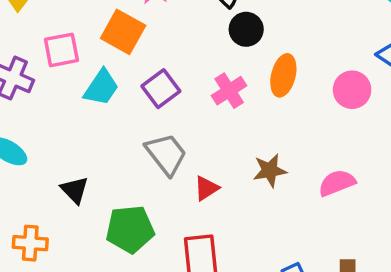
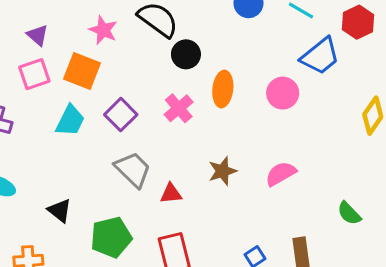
pink square: (61, 50) -> (34, 74), moved
red triangle: (206, 188) -> (171, 194), turned 35

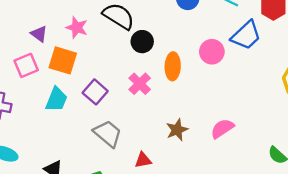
purple triangle: (38, 35) -> (39, 34), moved
pink circle: (283, 93) -> (212, 52), moved
red triangle: (171, 194) -> (143, 160), moved

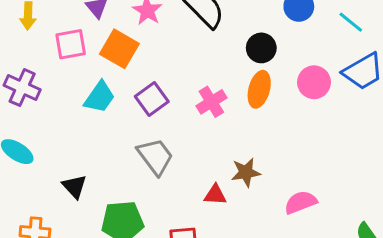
black circle: (142, 42) -> (261, 48), moved
pink semicircle: (222, 129) -> (301, 202), moved
red triangle: (143, 160) -> (215, 195), moved

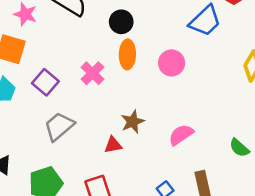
pink circle: (314, 82) -> (172, 63), moved
gray trapezoid: (155, 156) -> (59, 126), turned -80

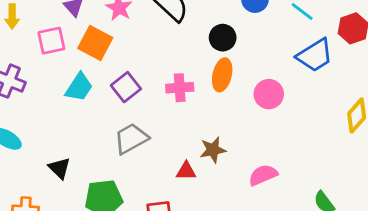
pink cross: (93, 73) -> (180, 88), turned 30

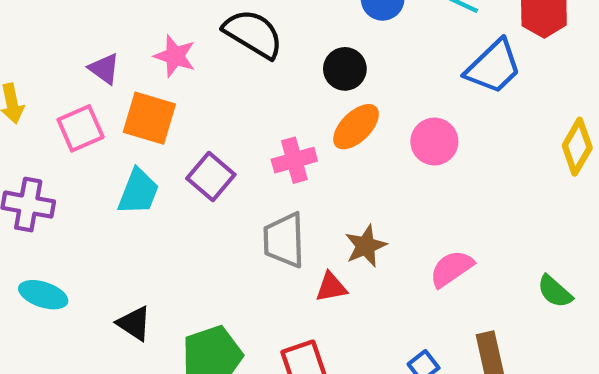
orange ellipse: (222, 75) -> (356, 127), turned 44
gray trapezoid: (131, 139) -> (284, 240), moved, turned -51

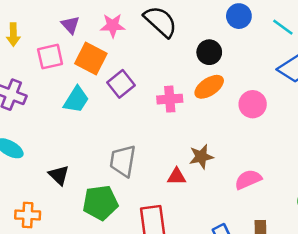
pink star: (175, 56) -> (113, 26), turned -30
purple square: (211, 177) -> (121, 84), moved
gray trapezoid: (284, 240) -> (123, 161), moved

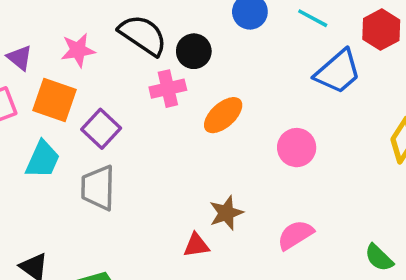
black circle: (209, 52) -> (194, 51), moved
pink cross: (170, 99) -> (168, 89), moved
pink circle: (253, 104) -> (297, 148), moved
gray trapezoid: (123, 161) -> (98, 188), moved

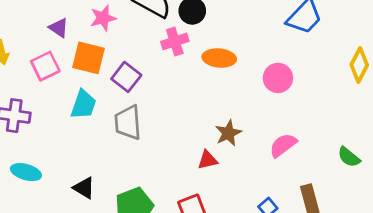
orange ellipse: (223, 115) -> (219, 58), turned 52

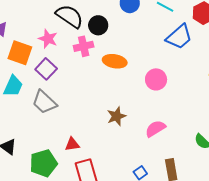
pink star: (103, 18) -> (48, 39), moved, turned 30
gray trapezoid: (128, 123) -> (44, 102), turned -48
red triangle: (208, 160) -> (72, 144), moved

